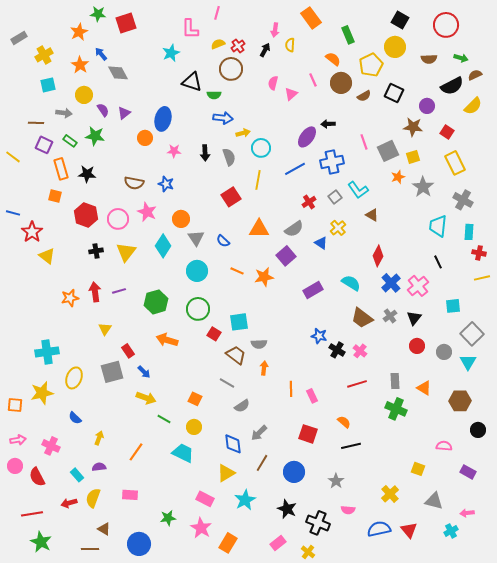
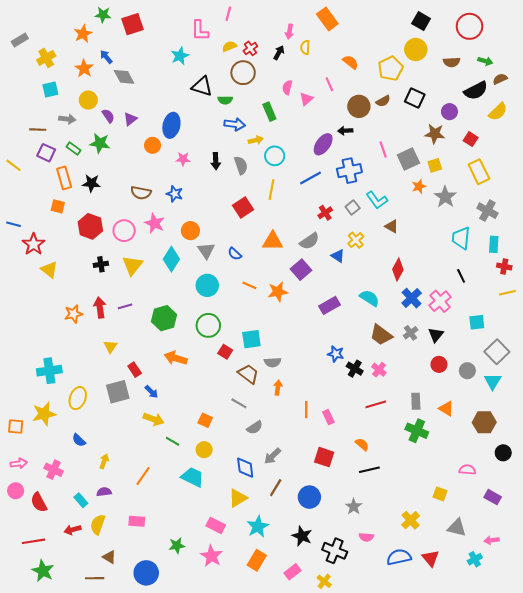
green rectangle: (348, 35) -> (269, 112), moved
brown circle: (341, 83) -> (359, 106), moved
orange rectangle: (228, 543) -> (257, 560), moved

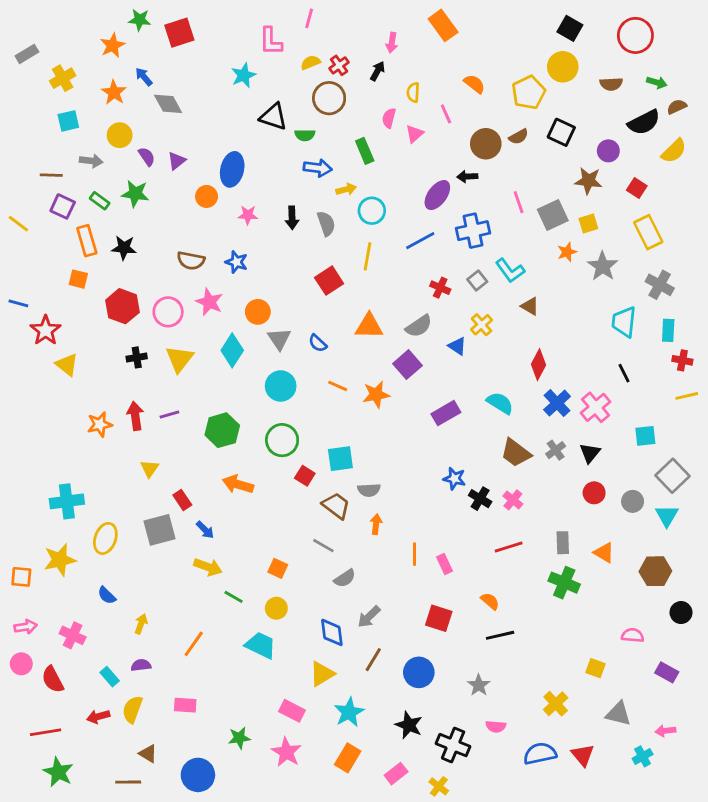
yellow semicircle: (305, 47) -> (413, 92), moved
red cross: (325, 213) -> (440, 288), turned -32

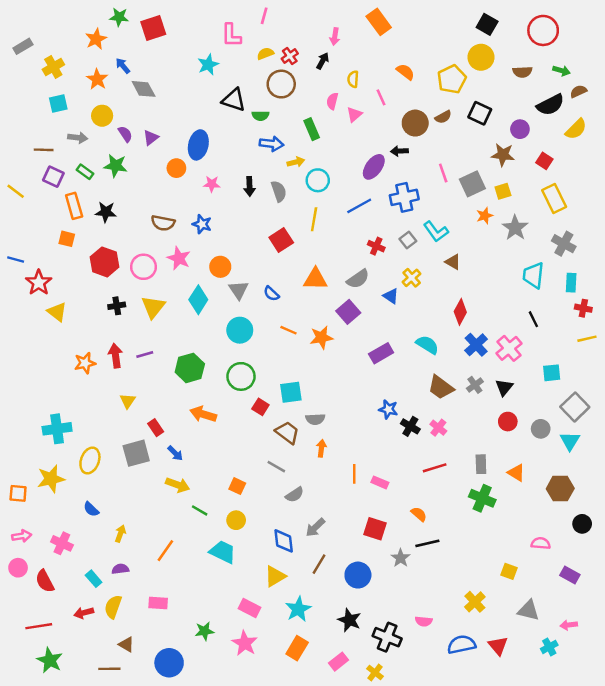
pink rectangle: (444, 564) -> (380, 482), turned -42
gray star: (479, 685) -> (401, 558), moved

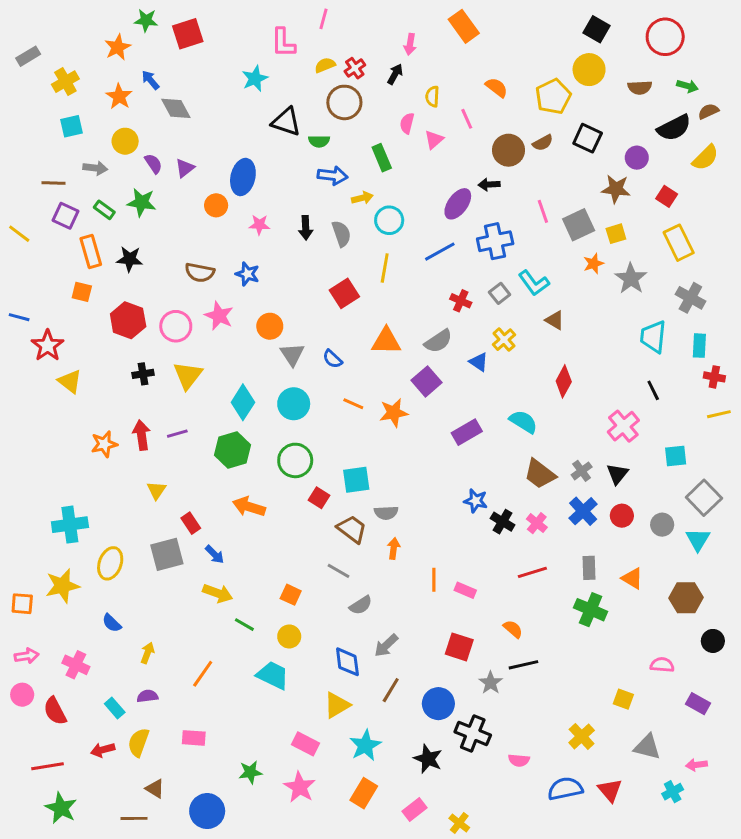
cyan diamond: (198, 300) -> (243, 402), moved
blue cross: (476, 345) -> (583, 511), moved
black cross: (387, 637) -> (473, 733), moved

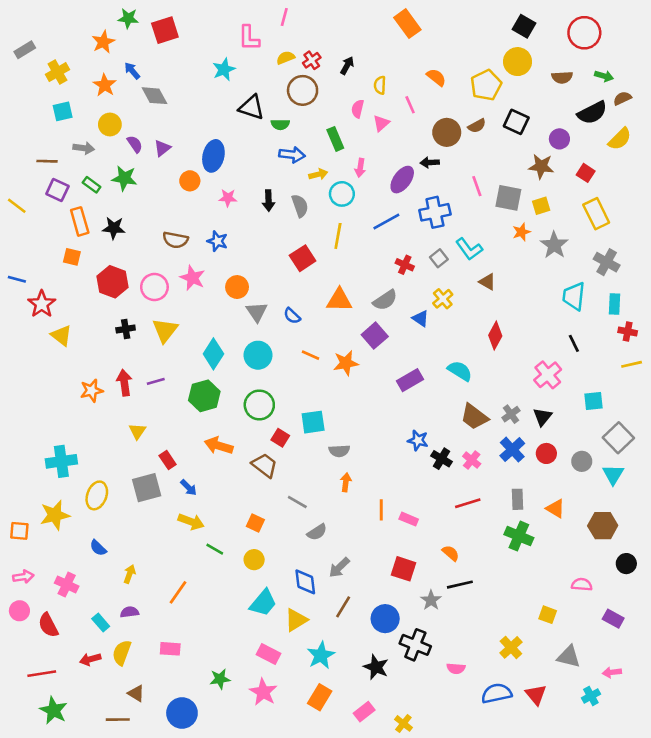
pink arrow: (410, 44) -> (360, 168), moved
gray square: (579, 225) -> (508, 198), turned 36
brown trapezoid: (352, 529) -> (265, 465), moved
cyan trapezoid: (273, 675) -> (263, 603), moved, turned 104

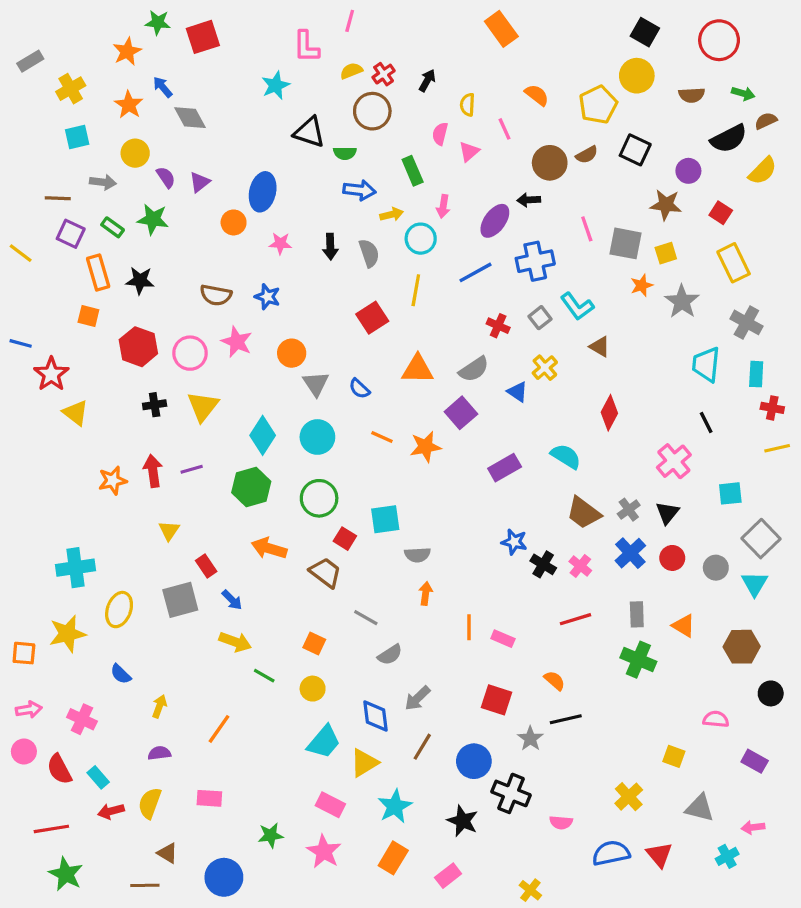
cyan rectangle: (101, 623) -> (98, 777), moved
yellow cross: (403, 723) -> (530, 890), moved

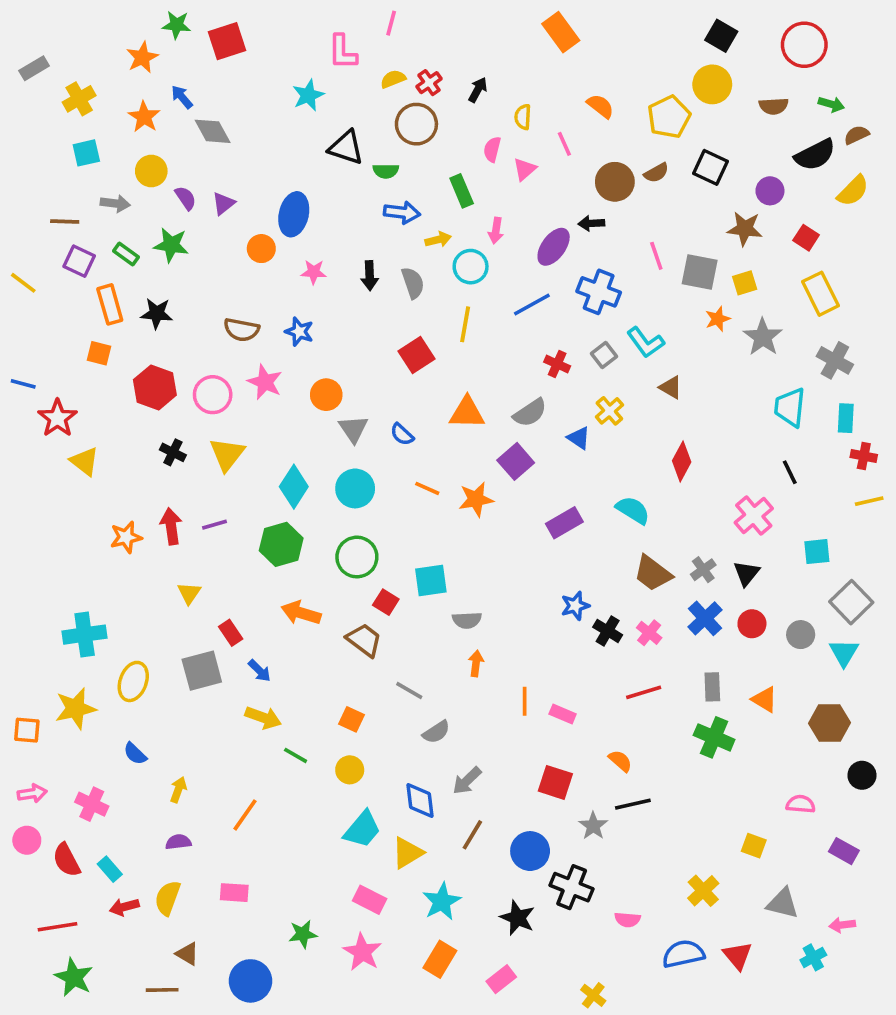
blue cross: (535, 261) -> (599, 292), turned 33
black cross: (155, 405) -> (173, 452), turned 35
blue star: (514, 542) -> (575, 606), turned -30

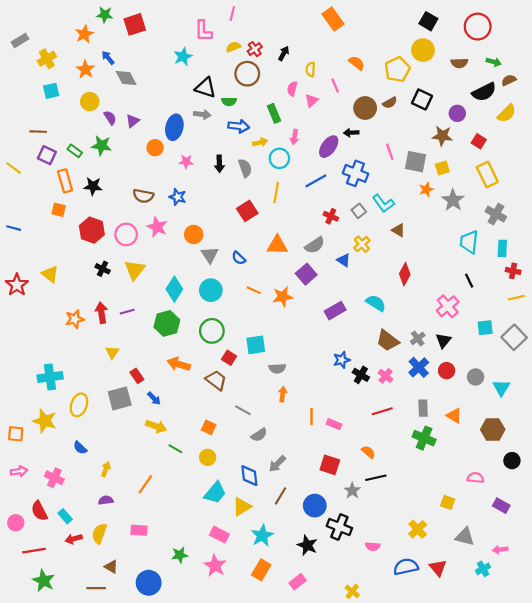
gray arrow: (115, 203) -> (202, 114), moved
red star: (57, 418) -> (17, 285), moved
gray square: (851, 602) -> (514, 337), moved
yellow star: (76, 709) -> (45, 421), turned 30
pink circle: (27, 840) -> (16, 523), moved

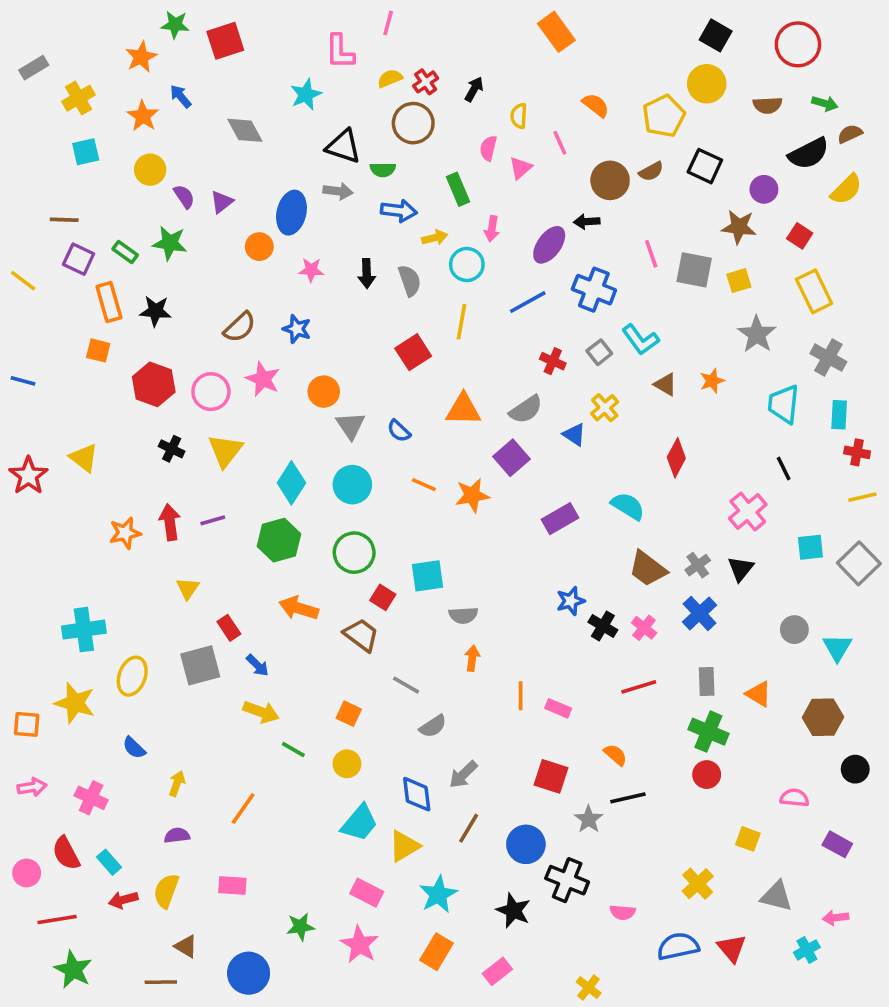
gray diamond: (126, 78) -> (245, 130), moved
orange star: (426, 189) -> (712, 381), moved
brown semicircle: (143, 196) -> (240, 327), turned -54
red circle: (447, 371) -> (707, 775), moved

